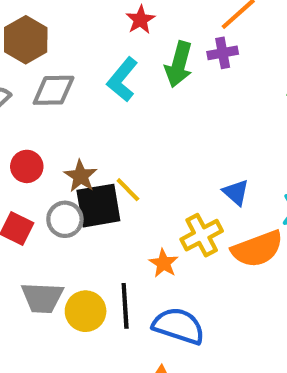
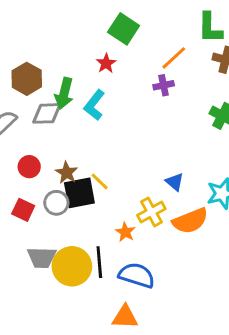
green arrow: (179, 64) -> (64, 93), moved
yellow circle: (86, 311) -> (72, 266), size x1.4

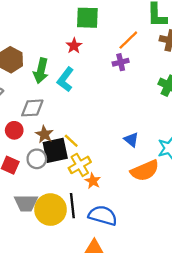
green square: (124, 29) -> (87, 18), turned -30
gray diamond: (47, 113) -> (32, 108), moved
yellow cross: (151, 212) -> (80, 165), moved

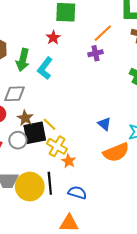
yellow cross: (80, 165) -> (57, 146), turned -30
blue semicircle: (103, 215) -> (77, 193), size x0.7

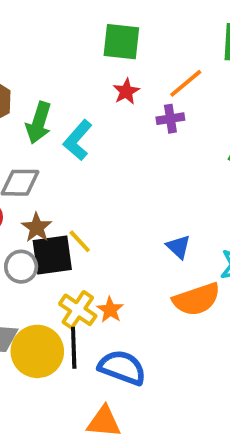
red star: (53, 38) -> (126, 91), moved
yellow cross: (57, 146) -> (78, 310), moved
blue semicircle: (77, 193) -> (122, 368), size x1.4

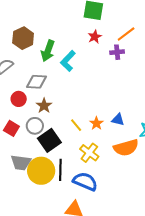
yellow line: (80, 241) -> (76, 125), moved
blue triangle: (178, 247) -> (118, 120), turned -32
black square: (52, 255) -> (49, 140), moved, turned -30
yellow cross: (78, 310) -> (89, 153), moved
orange star: (110, 310) -> (96, 123), moved

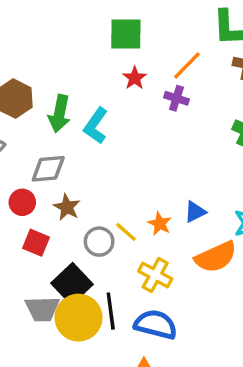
purple cross: (117, 52) -> (176, 98), turned 32
blue triangle: (118, 120) -> (195, 212), turned -32
gray circle: (35, 126) -> (99, 242), moved
red square: (11, 128) -> (36, 243), moved
black square: (49, 140) -> (72, 284), moved

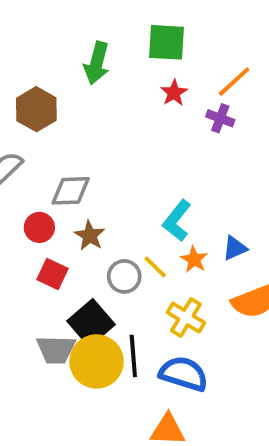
green arrow: (59, 114) -> (97, 63), moved
cyan L-shape: (96, 126) -> (177, 221), moved

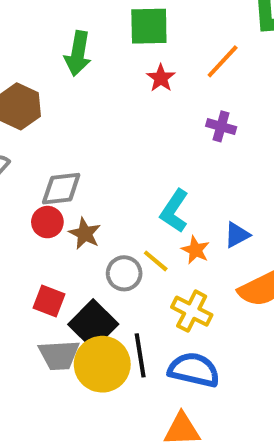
purple cross: (220, 118) -> (221, 126), moved
red circle: (39, 227) -> (47, 222), moved
red square: (53, 274) -> (49, 301), moved

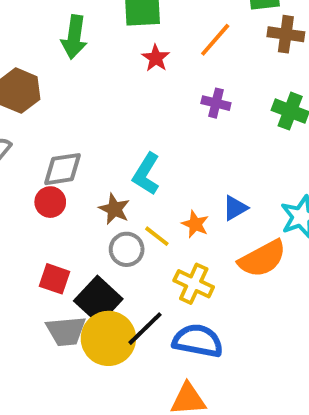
cyan L-shape: (174, 211) -> (146, 174), moved
brown star: (85, 234) -> (114, 209), moved
black line: (140, 355) -> (145, 329), turned 57

